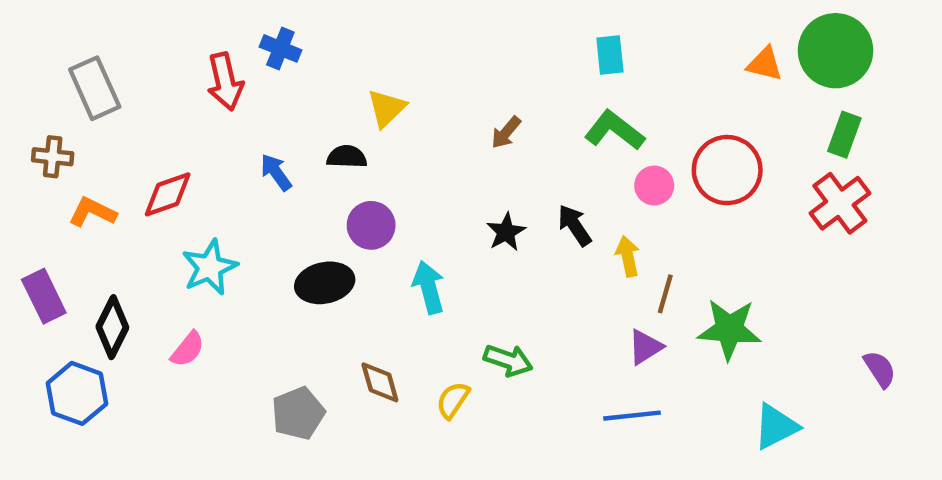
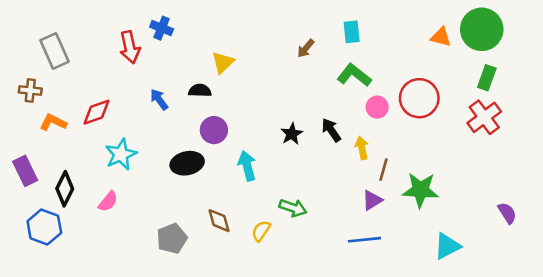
brown arrow: (506, 132) -> (306, 48), moved

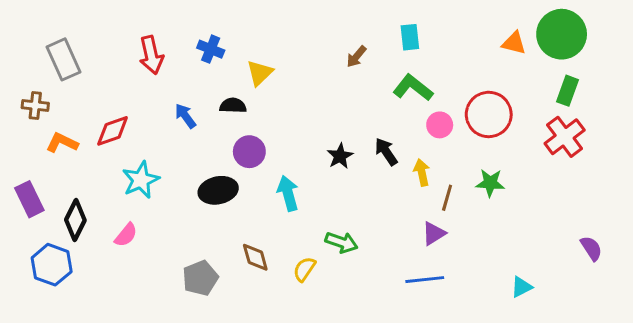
blue cross: (162, 28) -> (211, 49), moved
green star: (420, 190) -> (490, 183), moved, size x0.7
cyan triangle: (447, 246) -> (521, 287), size x0.7

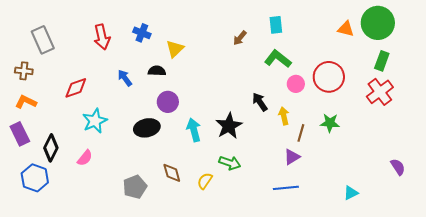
orange L-shape: (62, 143) -> (26, 102), moved
black star: (340, 156) -> (229, 126), moved, size x1.5

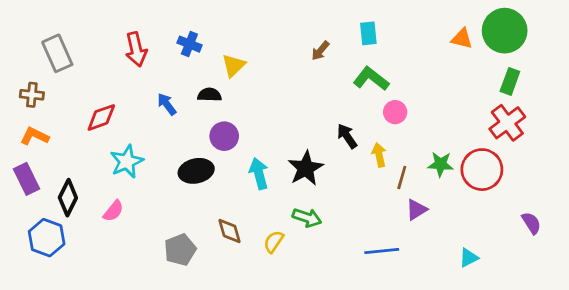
red circle: (329, 77) -> (482, 170), moved
purple triangle: (292, 157) -> (416, 210), moved

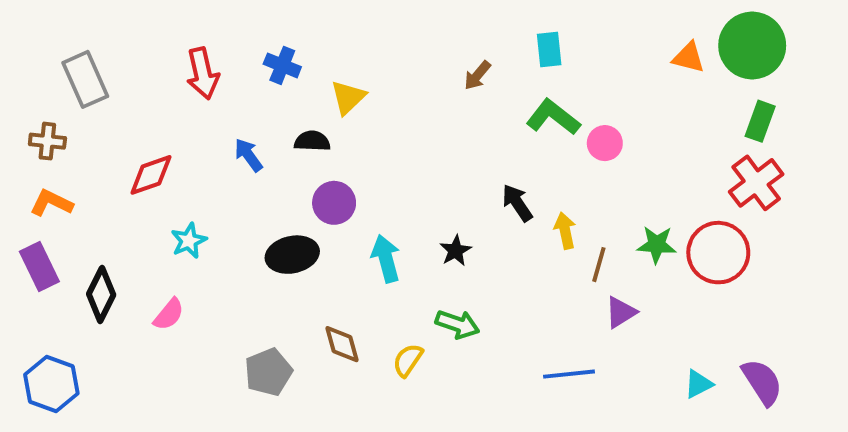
pink circle: (395, 112) -> (605, 143), moved
cyan star: (127, 162) -> (189, 241), size x0.7
black star: (306, 168) -> (456, 251), size x0.6
purple semicircle: (531, 223) -> (762, 382), moved, size x1.4
blue hexagon: (47, 238) -> (51, 384), moved

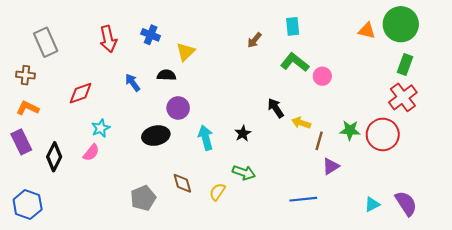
yellow arrow: (565, 231) -> (301, 123), turned -60
pink semicircle: (169, 314) -> (91, 153), moved

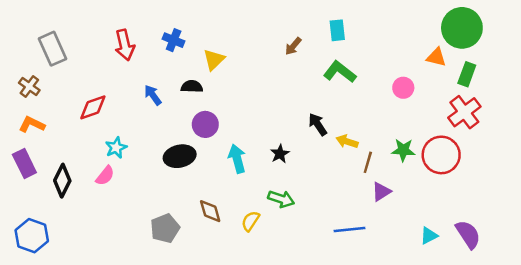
orange triangle: (367, 31) -> (436, 57), moved
brown cross: (25, 75) -> (29, 87), turned 30
pink circle: (322, 76) -> (403, 88), moved

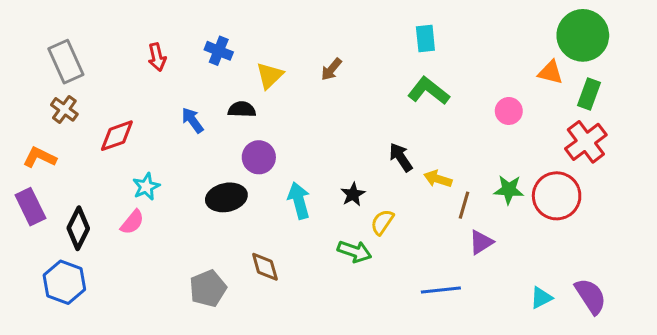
red arrow: (125, 45) -> (157, 57), size x0.7
brown arrow: (293, 46) -> (331, 69), moved
brown cross: (29, 87) -> (64, 109), moved
yellow semicircle: (251, 221) -> (382, 222), moved
blue hexagon: (32, 236) -> (64, 282), moved

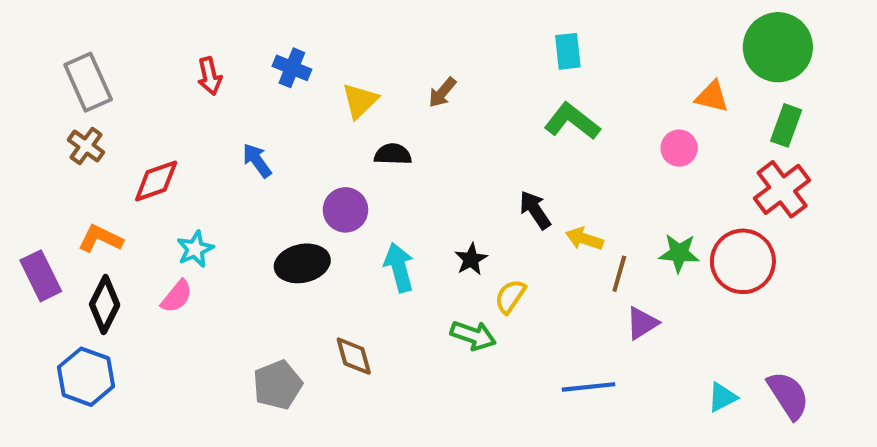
orange triangle: (550, 72) -> (712, 97), moved
black semicircle: (242, 109) -> (393, 154), moved
orange L-shape: (40, 157) -> (100, 239), moved

